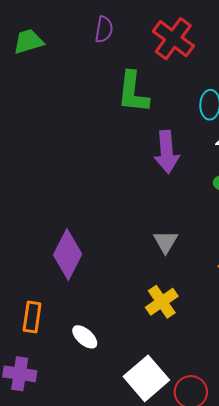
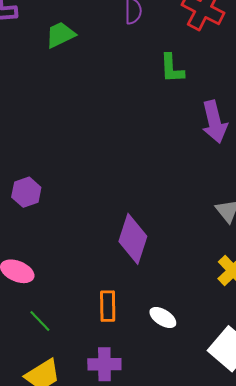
green L-shape: (133, 92) -> (172, 68), size x0.7

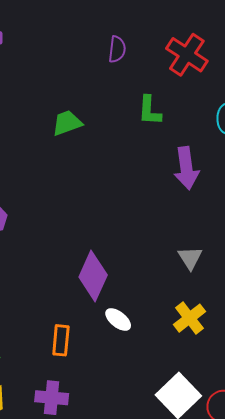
green trapezoid: (60, 35) -> (67, 123), moved
white ellipse: (163, 318) -> (118, 319), moved

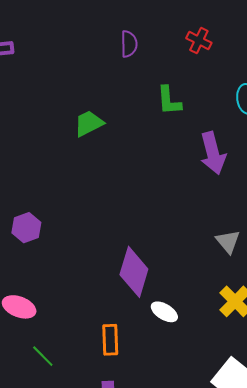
red cross: (187, 55) -> (199, 40), size x0.6

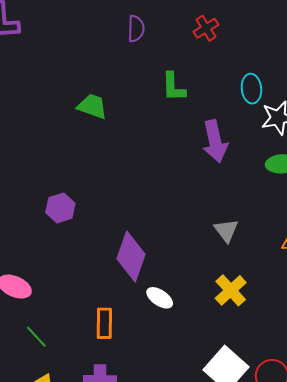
red cross: (199, 40) -> (206, 28), turned 30
green trapezoid: (89, 123) -> (92, 106), turned 44
purple hexagon: (26, 228) -> (60, 208), moved

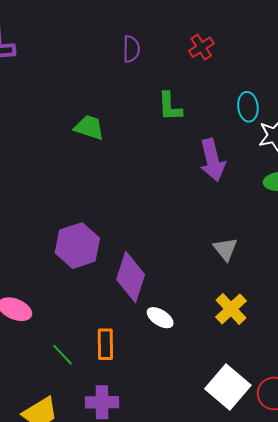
purple hexagon: (60, 208) -> (77, 246), moved, size x1.5
green line: (36, 337) -> (63, 355), moved

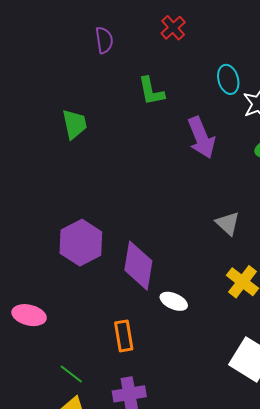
green trapezoid: (89, 127) -> (74, 124), turned 68
green line: (63, 355) -> (71, 374), moved

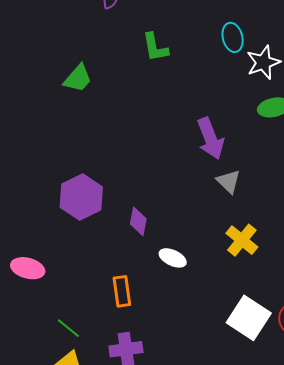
green trapezoid: (74, 124) -> (78, 78), turned 52
purple arrow: (201, 138) -> (210, 139), moved
purple diamond: (138, 266) -> (138, 221), size x0.6

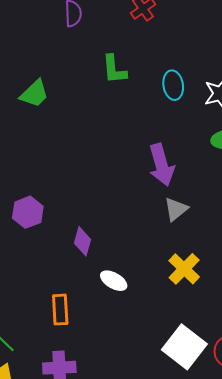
cyan ellipse: (233, 37) -> (173, 85), moved
gray triangle: (229, 181) -> (176, 209), turned 32
purple hexagon: (81, 197) -> (28, 212), size x0.7

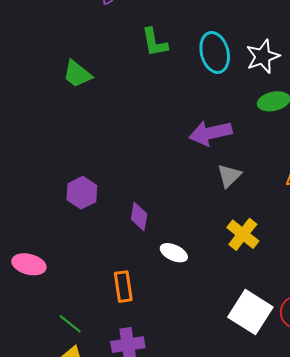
cyan ellipse: (173, 85) -> (215, 52), size x1.4
green trapezoid: (34, 94) -> (77, 74), turned 88
purple arrow: (161, 165) -> (211, 133), turned 99

